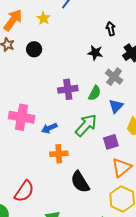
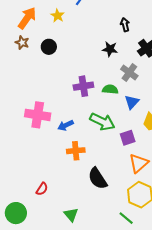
green semicircle: (95, 93) -> (110, 89), turned -112
green arrow: (86, 125) -> (102, 122), turned 75
red semicircle: (24, 191) -> (42, 189), size x0.6

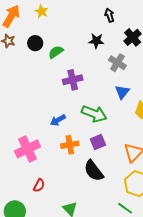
green semicircle: (110, 89) -> (56, 52), moved, turned -35
pink cross: (38, 115) -> (28, 149), moved, turned -30
purple square: (128, 138) -> (98, 142), moved

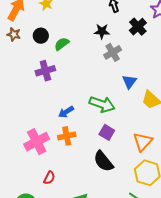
gray cross: (117, 63) -> (113, 52), moved, turned 30
purple cross: (73, 80) -> (45, 71), moved
purple square: (98, 142) -> (107, 132), turned -35
orange cross: (70, 145) -> (67, 136), moved

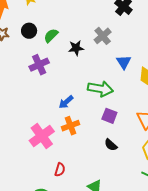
black star: (102, 31) -> (76, 48), moved
black semicircle: (103, 161) -> (111, 145), size x0.6

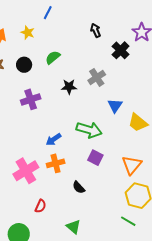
green semicircle: (51, 36) -> (53, 57), moved
black semicircle: (111, 145) -> (79, 187), moved

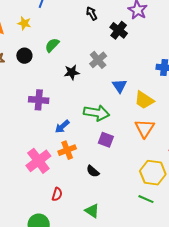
purple cross: (31, 99) -> (39, 100), moved, turned 30
orange triangle: (132, 165) -> (145, 128), moved

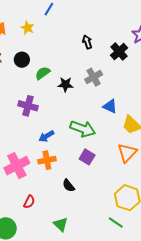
black arrow: (92, 13) -> (87, 42), moved
green semicircle: (52, 45) -> (43, 73), moved
blue triangle: (119, 86) -> (110, 106), turned -42

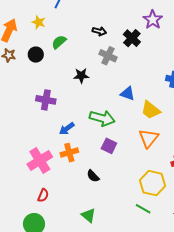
black arrow: (87, 42) -> (99, 31), turned 128
green semicircle: (43, 73) -> (59, 42), moved
gray cross: (94, 77) -> (108, 56), moved, turned -30
red semicircle: (29, 202) -> (43, 195), moved

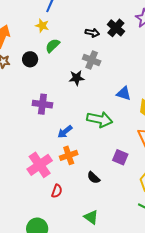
yellow star: (39, 22) -> (42, 26), moved
black cross: (132, 38) -> (116, 28), moved
gray cross: (108, 56) -> (92, 60), moved
purple square: (109, 146) -> (120, 157), moved
red semicircle: (43, 195) -> (57, 191), moved

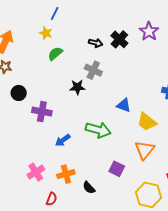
black circle: (30, 59) -> (19, 93), moved
orange cross: (69, 155) -> (66, 174), moved
pink cross: (40, 165) -> (36, 172), size x0.7

